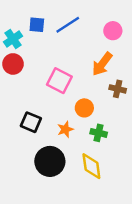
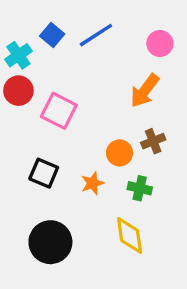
blue square: (37, 25) -> (52, 35), turned 35
pink square: (59, 81) -> (59, 111), moved
brown cross: (118, 89) -> (153, 141), moved, turned -35
black circle: (50, 161) -> (50, 242), moved

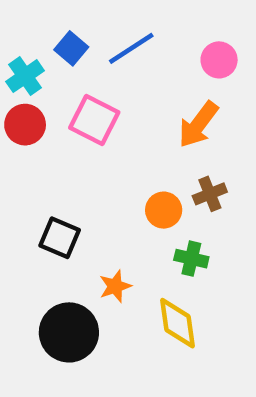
pink square: (59, 111) -> (94, 120), moved
orange star: (93, 183) -> (115, 286), moved

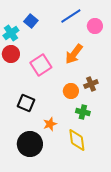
blue line: (131, 48) -> (71, 16), moved
pink square: (94, 120) -> (41, 65), moved, turned 30
orange arrow: (198, 125) -> (74, 54), moved

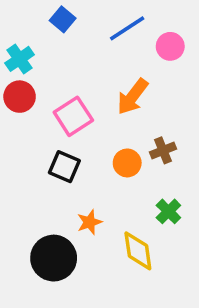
blue square: (31, 21) -> (63, 19), moved
black square: (26, 103) -> (64, 167), moved
green cross: (83, 112) -> (168, 211), moved, turned 32

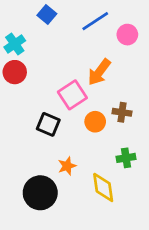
pink square: (73, 116) -> (72, 95), moved
brown cross: (163, 150) -> (122, 112), turned 30
green cross: (168, 211) -> (126, 158), turned 36

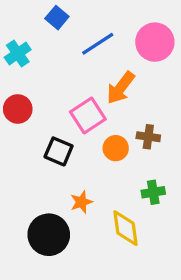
blue line: (95, 21) -> (98, 44), moved
pink circle: (127, 35) -> (155, 42), size x1.5
red circle: (15, 72) -> (18, 109), moved

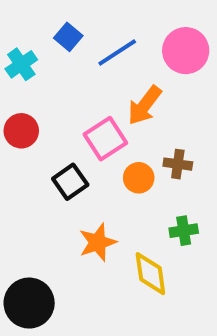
blue square: (57, 18) -> (68, 37), moved
black square: (59, 151) -> (70, 182), turned 32
orange star: (81, 202) -> (98, 242), size x1.4
black circle: (49, 235) -> (29, 303), moved

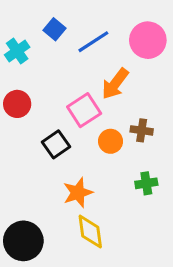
yellow diamond: (150, 274) -> (90, 232), moved

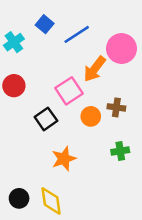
pink circle: (148, 40) -> (121, 49), moved
yellow diamond: (90, 232) -> (51, 201), moved
black circle: (23, 241) -> (19, 198), size x0.6

